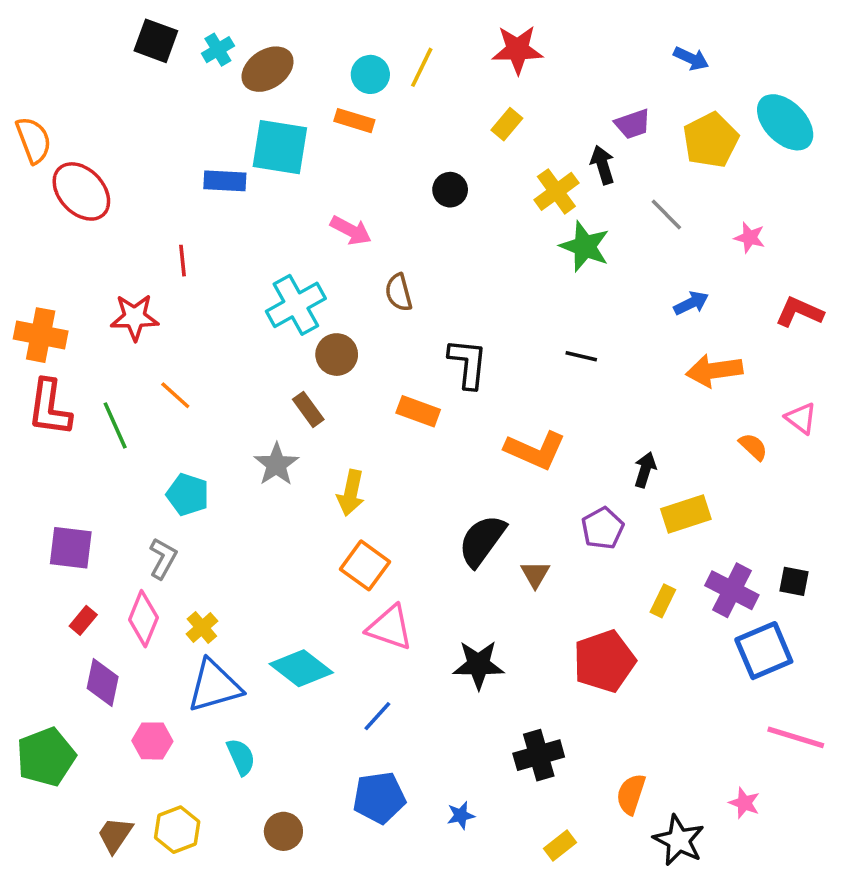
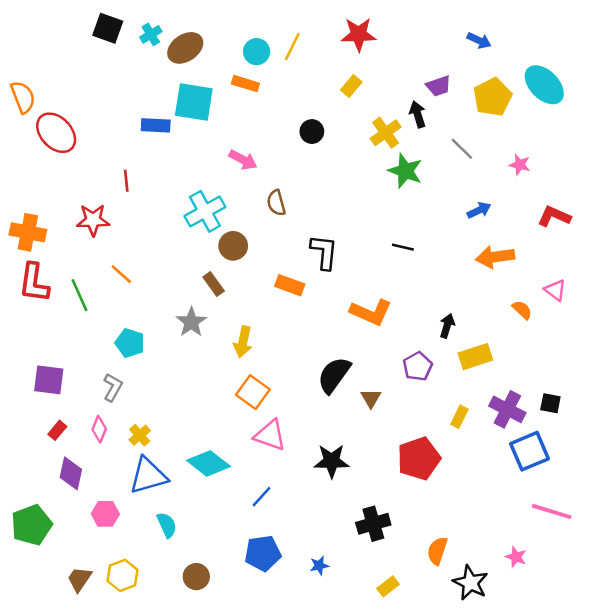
pink diamond: (143, 619) -> (99, 429), size x0.7

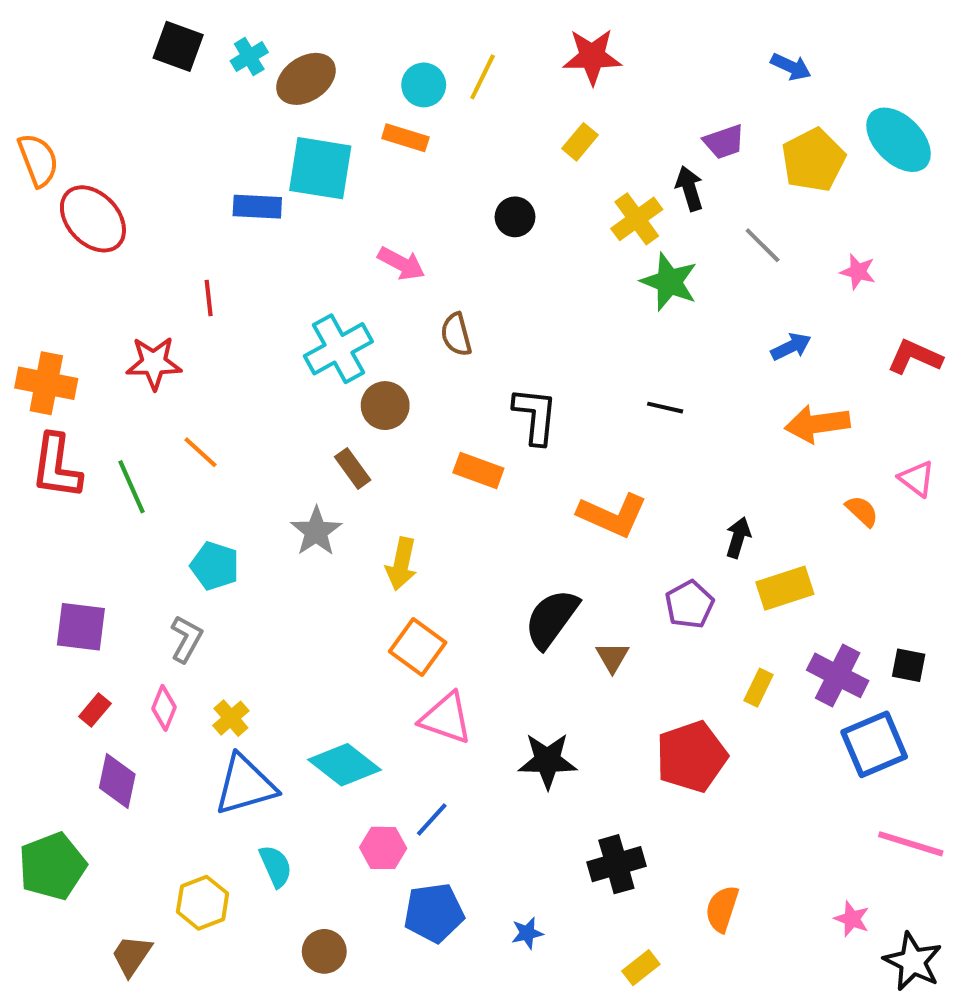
pink hexagon: (105, 514) -> (383, 848), moved
yellow hexagon: (123, 575) -> (203, 903), moved
black star: (470, 583) -> (913, 962), moved

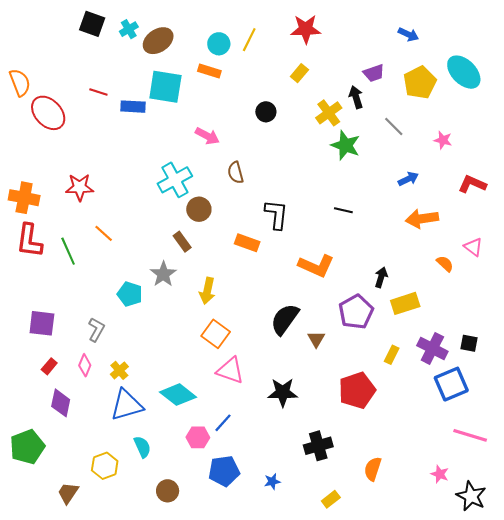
red line: (209, 298) -> (98, 92), moved, turned -66
cyan pentagon: (215, 566) -> (130, 294), moved
purple pentagon: (690, 604) -> (356, 312), size x1.4

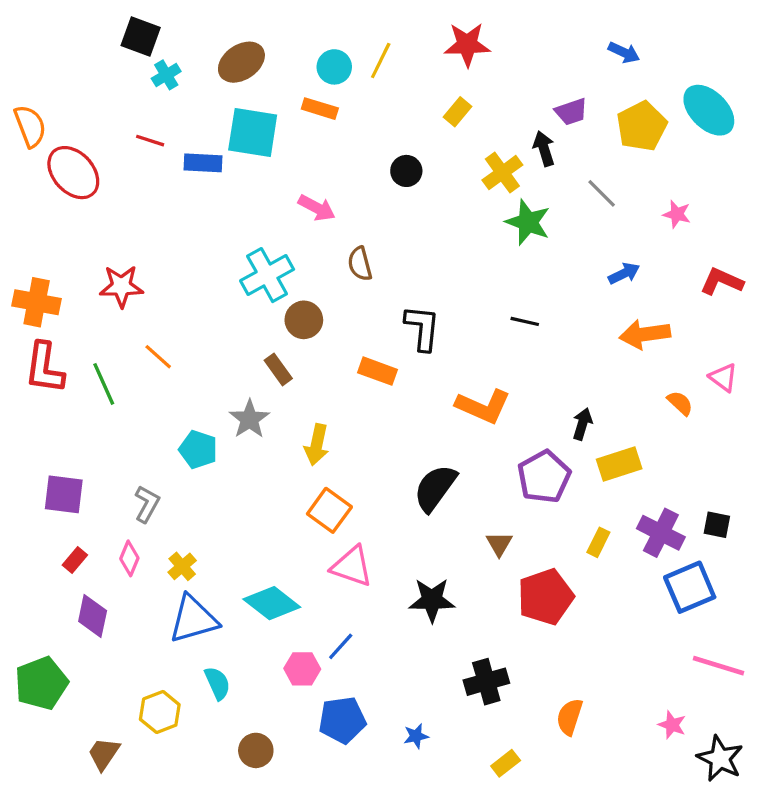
cyan cross: (129, 29) -> (166, 75), moved
brown triangle: (316, 339) -> (499, 544), moved

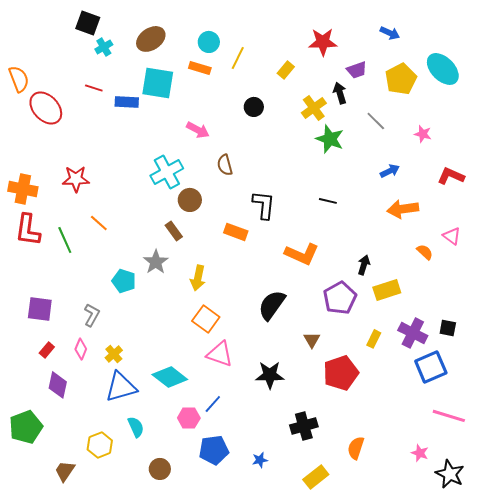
red star: (467, 45) -> (323, 42), moved
yellow line: (381, 61) -> (238, 58), moved
yellow rectangle: (506, 763) -> (316, 477), size x1.4

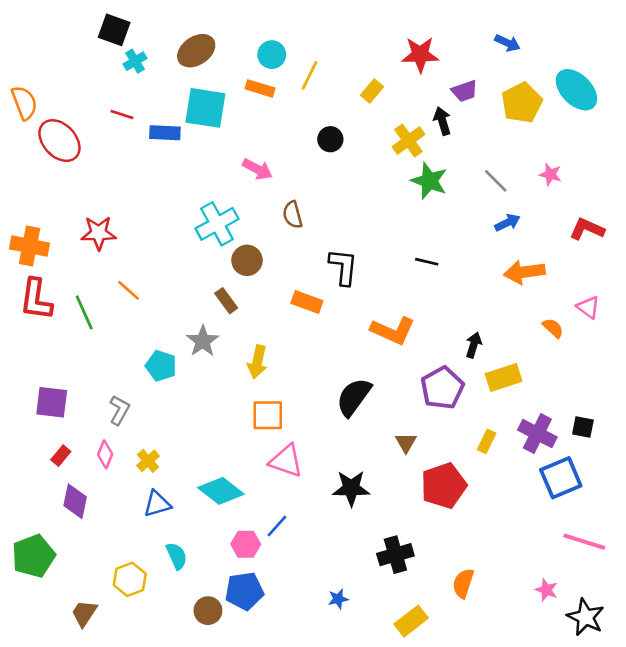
gray line: (376, 121) -> (496, 181), moved
orange square: (206, 319) -> (268, 415), turned -36
blue triangle: (121, 387) -> (157, 504), size x0.7
blue pentagon: (214, 450) -> (244, 591), moved

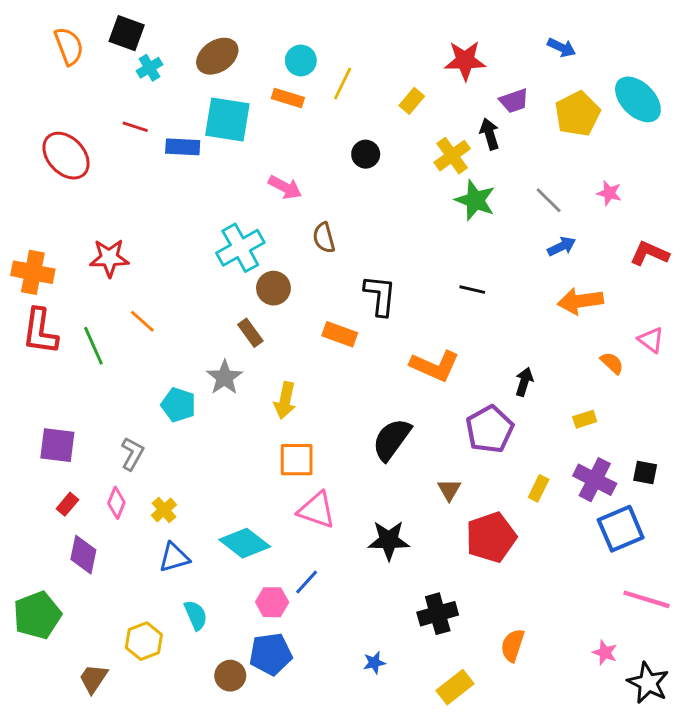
orange semicircle: (24, 103) -> (69, 46), moved
yellow rectangle: (504, 378) -> (585, 419), moved, size x0.6

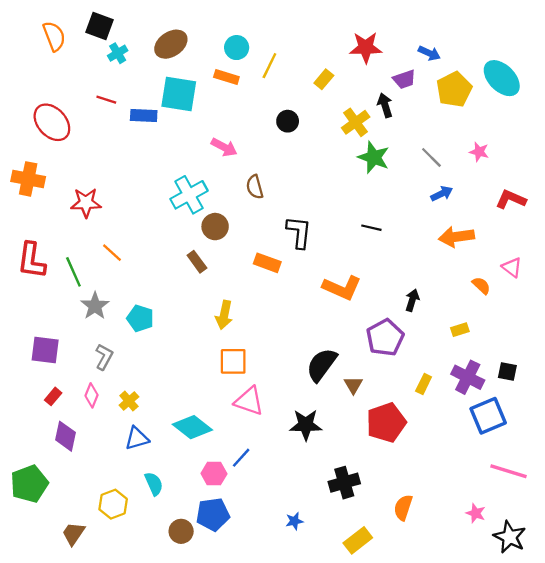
blue arrow: (562, 48) -> (429, 53), moved
orange cross: (33, 272) -> (28, 179), moved
gray star: (224, 377) -> (95, 306), moved
black semicircle: (392, 439) -> (322, 365), moved

